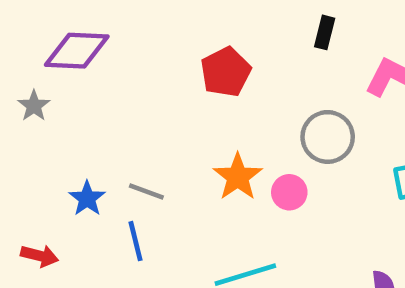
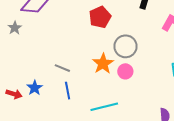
gray circle: (328, 137) -> (125, 46), moved
blue star: (87, 198) -> (35, 88), moved
blue line: (135, 241) -> (68, 91), moved

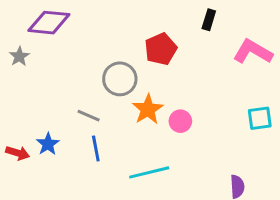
red pentagon: (100, 17) -> (161, 49), moved
gray circle: (125, 46) -> (120, 79), moved

